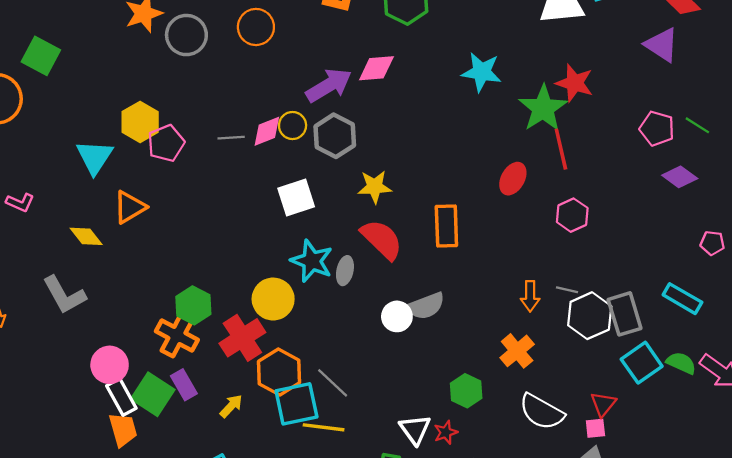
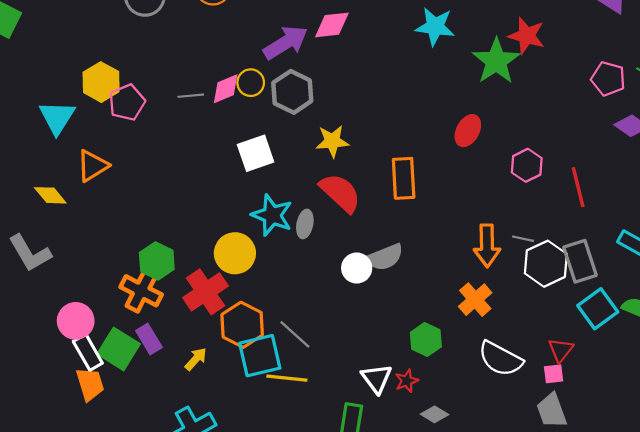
red line: (561, 149) -> (578, 187), moved
orange arrow: (530, 296) -> (487, 246), size x1.4

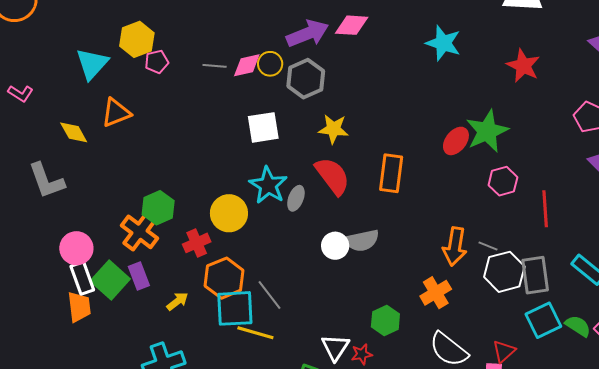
green star: (496, 61) -> (487, 131), moved
pink pentagon: (127, 102) -> (157, 62), size x0.7
red cross: (205, 292) -> (197, 243), size x0.7

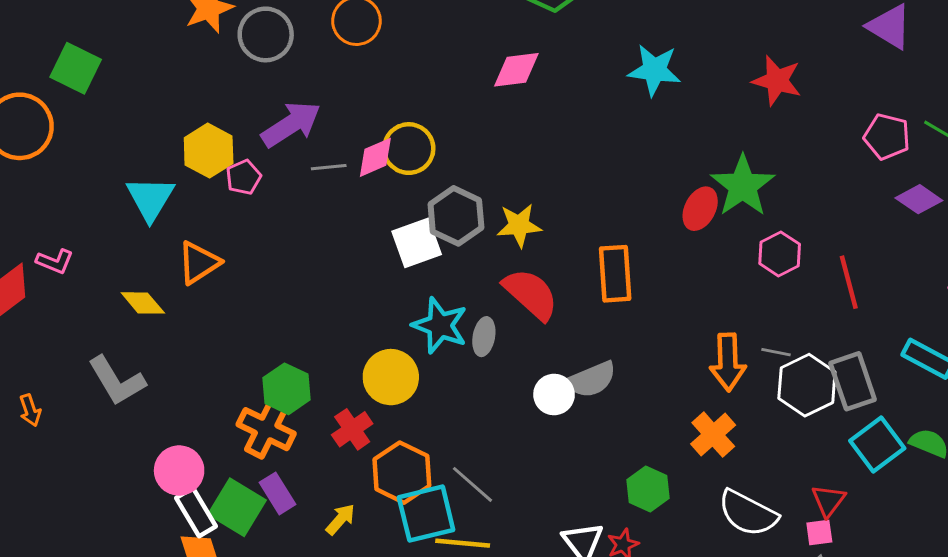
purple arrow: (308, 34) -> (291, 124), moved
yellow circle: (270, 64) -> (409, 149), size x1.4
gray hexagon: (306, 79) -> (456, 216), moved

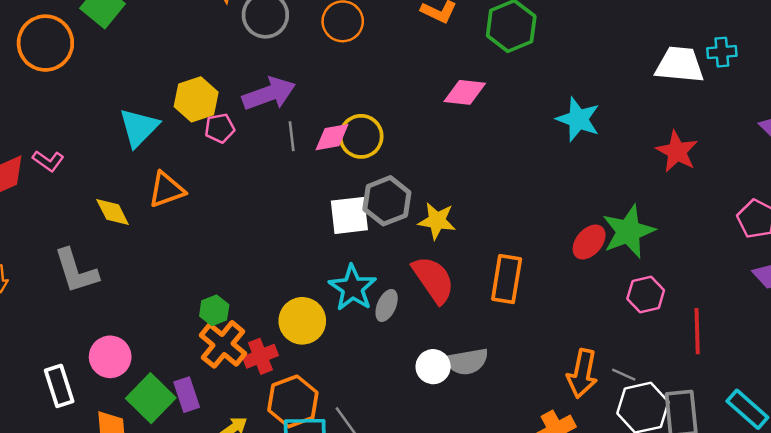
gray line: (329, 167) -> (292, 136), turned 76
green hexagon: (286, 389) -> (214, 310), size x0.7
orange cross: (266, 429) -> (223, 344), moved
white rectangle: (196, 512) -> (59, 386), moved

